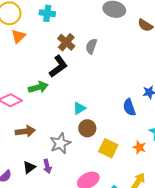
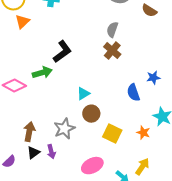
brown cross: (66, 42) -> (112, 51), moved
gray semicircle: (91, 46) -> (112, 30), moved
brown arrow: (25, 131) -> (29, 132), moved, turned -72

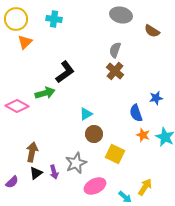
gray star: (64, 129) -> (76, 163), moved
orange star: (143, 133) -> (143, 135), moved

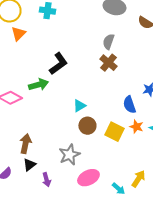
yellow square: (115, 154) -> (114, 132), moved
purple arrow: (54, 172) -> (46, 180), moved

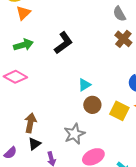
gray semicircle: (108, 42) -> (119, 14), moved, turned -49
brown cross: (108, 63) -> (123, 39), moved
green arrow: (38, 85) -> (23, 45), moved

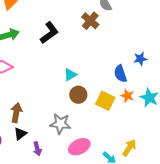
brown cross: (123, 39) -> (90, 21), moved
gray star: (74, 134) -> (60, 124), turned 30

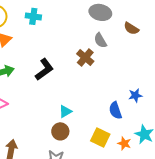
brown circle: (78, 95) -> (60, 131), moved
orange star: (127, 96) -> (124, 143), moved

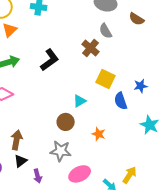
cyan triangle: (65, 111) -> (80, 101), moved
yellow square: (100, 137) -> (106, 79), moved
orange star: (124, 143) -> (99, 134), moved

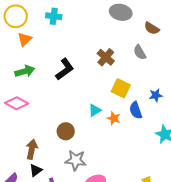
gray semicircle: (106, 31) -> (140, 52), moved
brown circle: (66, 122) -> (66, 131), moved
orange star: (99, 134) -> (114, 118), moved

